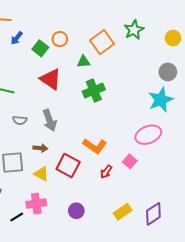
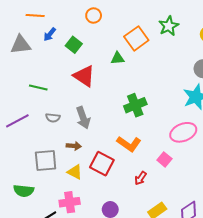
orange circle: (60, 39) -> (94, 16), moved
green cross: (94, 90) -> (135, 105), moved
red arrow: (106, 172) -> (140, 178), moved

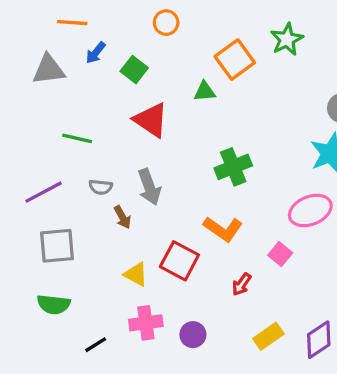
brown arrow: (74, 146) -> (122, 217), moved, turned 56
gray square: (46, 160) -> (57, 246), moved
pink cross: (70, 202) -> (146, 323), moved

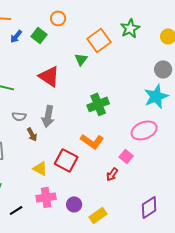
green square: (134, 70) -> (39, 35), moved
green triangle: (205, 91) -> (81, 59), turned -48
gray arrow: (149, 187) -> (48, 116), turned 30
red arrow: (242, 284) -> (112, 174), moved
yellow rectangle: (268, 336) -> (98, 215), moved

